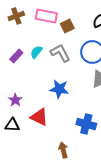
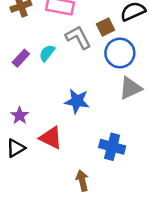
brown square: (67, 26) -> (106, 27), moved
gray L-shape: (60, 53) -> (78, 37), moved
black triangle: (12, 125) -> (16, 148), turned -35

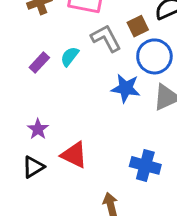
blue star: (77, 101) -> (126, 88), moved

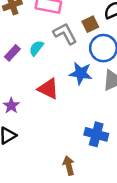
red triangle: (74, 155) -> (48, 89), moved

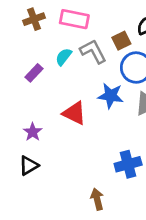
cyan semicircle: (36, 48) -> (64, 57), moved
blue cross: (96, 134) -> (128, 164), turned -30

